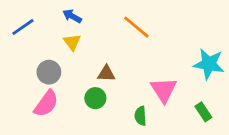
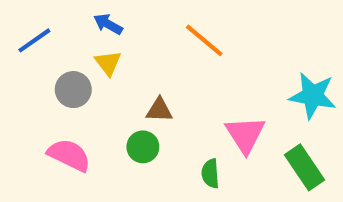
gray circle: (49, 72) -> (73, 90), moved
pink semicircle: (46, 104) -> (69, 155), turned -100
green rectangle: (203, 112) -> (305, 167), size x1.5

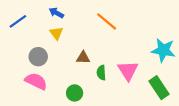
gray circle: (73, 90) -> (38, 57), moved
green circle: (143, 147) -> (75, 93), moved
green semicircle: (210, 173) -> (101, 73), moved

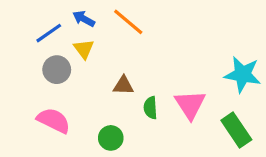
blue line: (18, 21) -> (49, 33), moved
orange line: (107, 21) -> (128, 22), moved
gray circle: (38, 57) -> (57, 70), moved

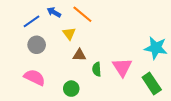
yellow triangle: (84, 49) -> (69, 34), moved

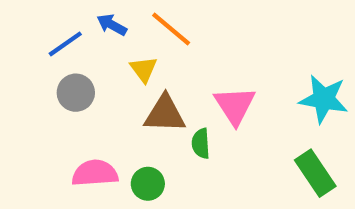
brown triangle: (79, 55) -> (165, 114), size x1.5
pink triangle: (122, 67) -> (235, 105), moved
pink semicircle: (35, 77) -> (95, 173), moved, turned -30

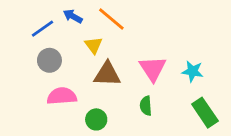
cyan star: (324, 99) -> (193, 71), moved, size x0.7
green semicircle: (201, 144) -> (146, 106), moved
pink semicircle: (95, 173) -> (62, 96), moved

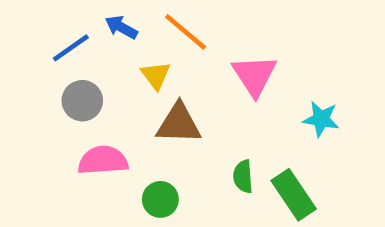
pink triangle: (153, 69) -> (255, 75), moved
green rectangle: (205, 113) -> (294, 195), moved

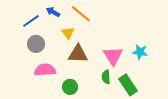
pink triangle: (255, 75) -> (113, 56), moved

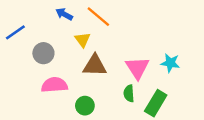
blue line: (31, 21) -> (15, 32), moved
green rectangle: (128, 85) -> (156, 103), turned 65

